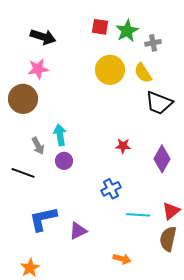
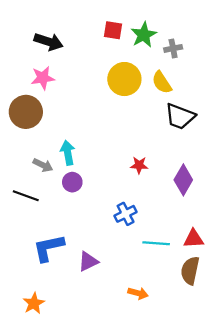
gray arrow: (38, 146) -> (43, 165), turned -36
red triangle: (171, 211) -> (194, 239), turned 36

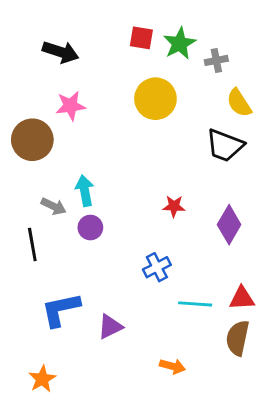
pink star: (43, 78) -> (71, 106), moved
yellow semicircle: (162, 82) -> (239, 103), moved
black line: (26, 196) -> (32, 245), turned 60

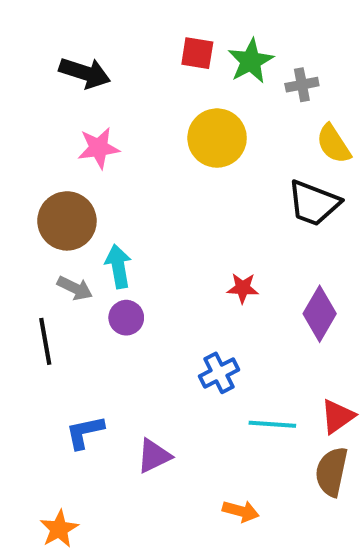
brown circle: (32, 140) -> (67, 221), moved
red triangle: (242, 298) -> (337, 416), turned -32
blue L-shape: (61, 310) -> (85, 432), size x0.7

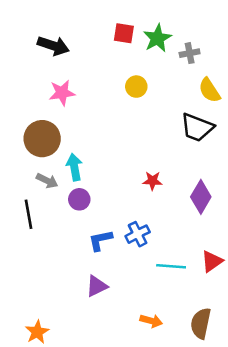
yellow circle: (217, 138) -> (136, 87), size x0.6
blue L-shape: (85, 432) -> (100, 240), moved
brown semicircle: (332, 472) -> (201, 323), moved

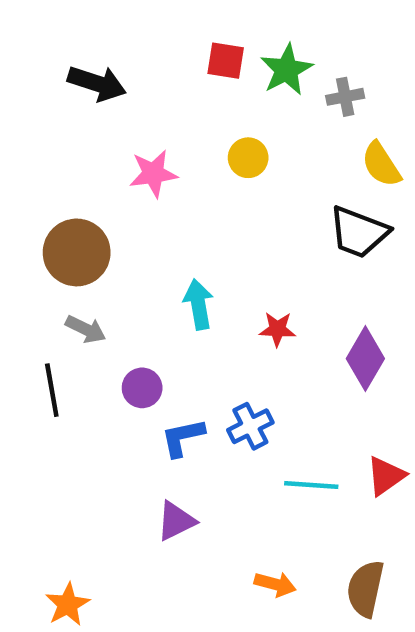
pink star: (62, 93) -> (153, 174), moved
cyan arrow: (74, 167) -> (198, 304), moved
purple circle: (79, 199) -> (142, 388), moved

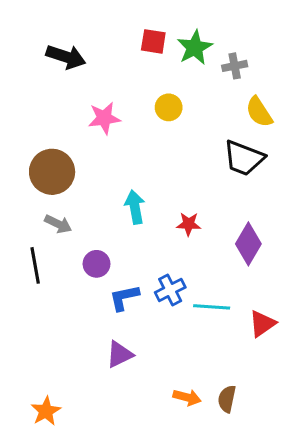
cyan line: (311, 485) -> (212, 307), moved
brown semicircle: (365, 589) -> (227, 399), moved, size x0.7

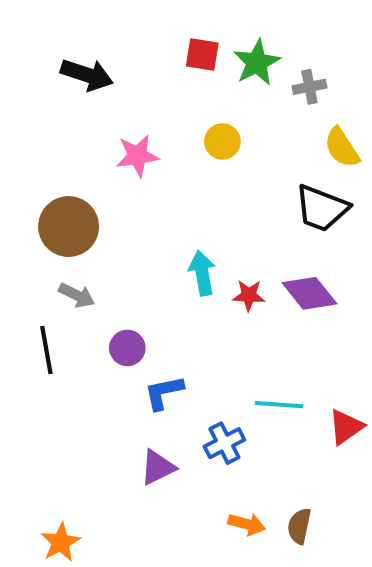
cyan arrow: (135, 207) -> (202, 273), moved
purple diamond: (248, 244) -> (309, 293), moved, turned -69
blue cross: (170, 290) -> (224, 443), moved

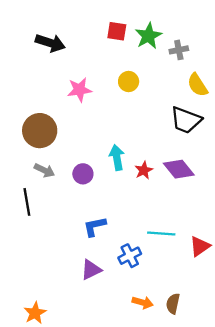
red star: (249, 295) -> (144, 170), turned -30
purple circle: (127, 348) -> (83, 174), moved

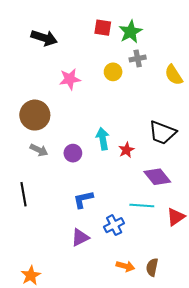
gray cross: (179, 50) -> (138, 58), moved
black trapezoid: (186, 120) -> (162, 133), moved
purple diamond: (179, 169) -> (157, 177), moved
black line: (27, 202) -> (24, 194), moved

